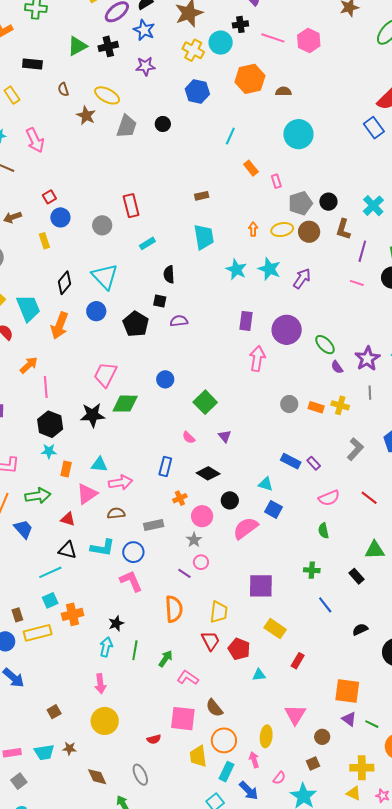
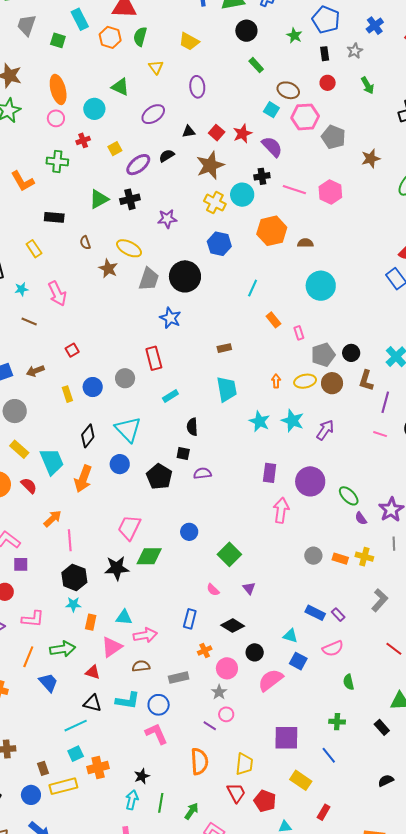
blue star: (144, 30) -> (170, 318), moved
black circle: (163, 124) -> (185, 276), size x2.0
blue circle: (60, 217) -> (93, 387), moved
pink semicircle: (329, 498) -> (333, 648), moved
blue line: (325, 605) -> (329, 755), moved

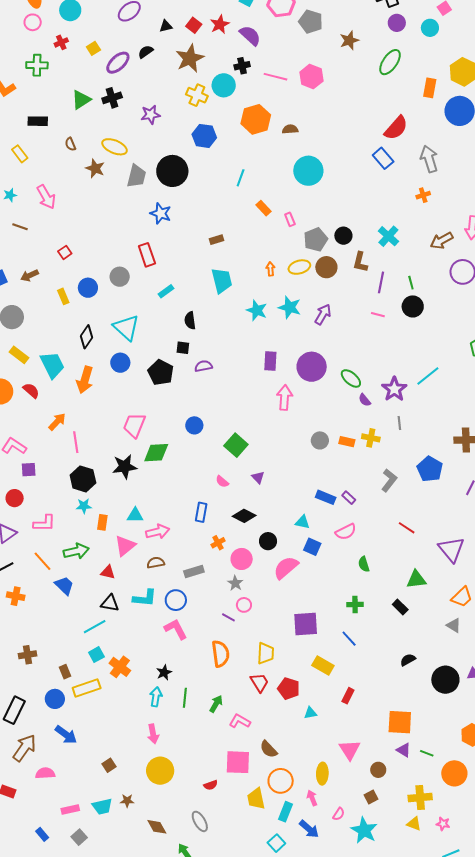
orange line: (28, 657) -> (43, 561), turned -60
orange cross: (98, 767) -> (120, 667), turned -35

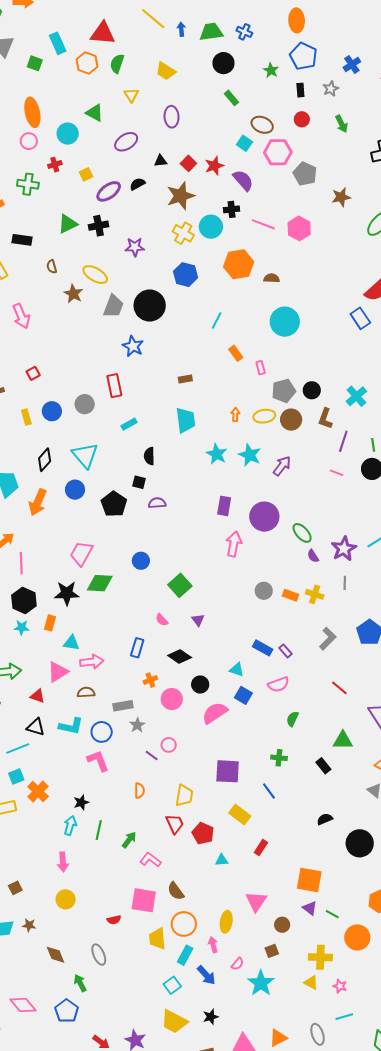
orange rectangle: (102, 522) -> (50, 623), moved
green semicircle: (364, 564) -> (292, 719), turned 35
gray star: (235, 583) -> (137, 725), moved
orange semicircle: (221, 654) -> (139, 791), size x0.6
yellow circle: (160, 771) -> (66, 899), size x0.7

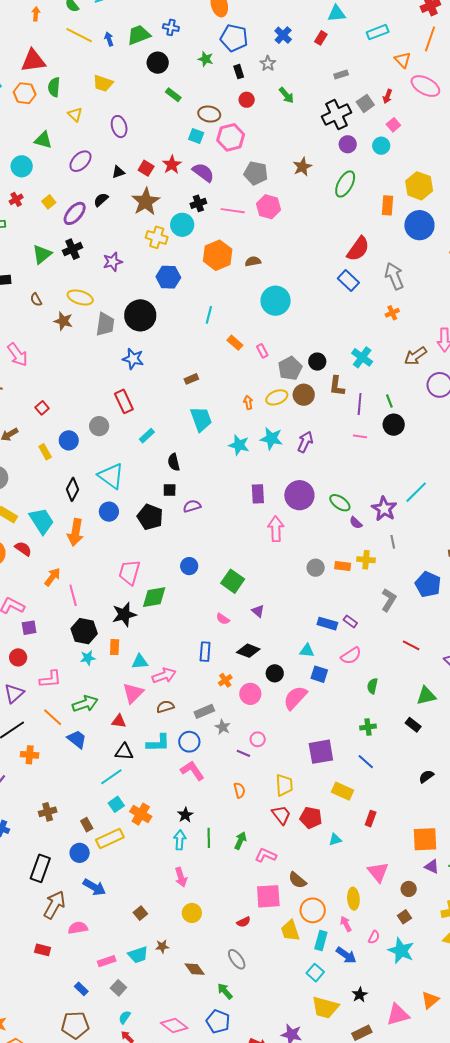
gray pentagon: (305, 174) -> (256, 173), moved

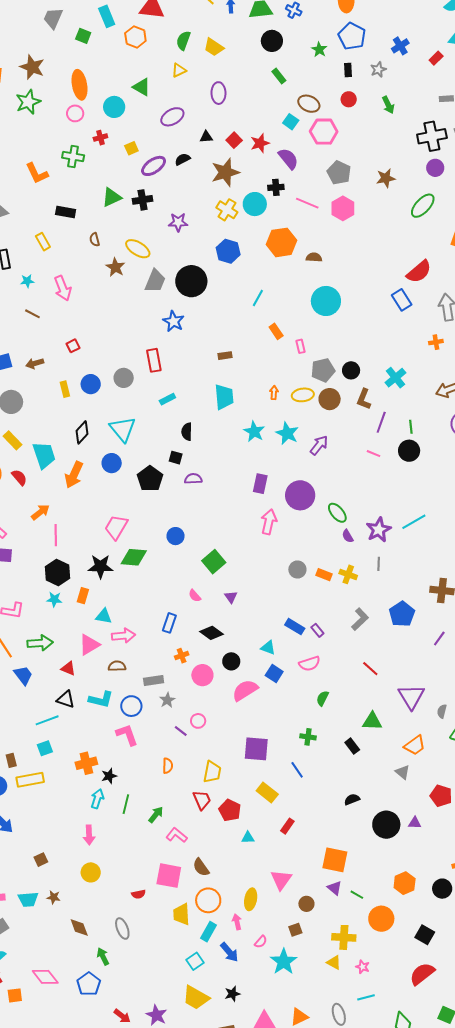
green semicircle: (54, 87) -> (183, 41), moved
yellow triangle: (75, 114) -> (179, 70), turned 35
orange cross: (141, 814) -> (86, 763), moved, turned 30

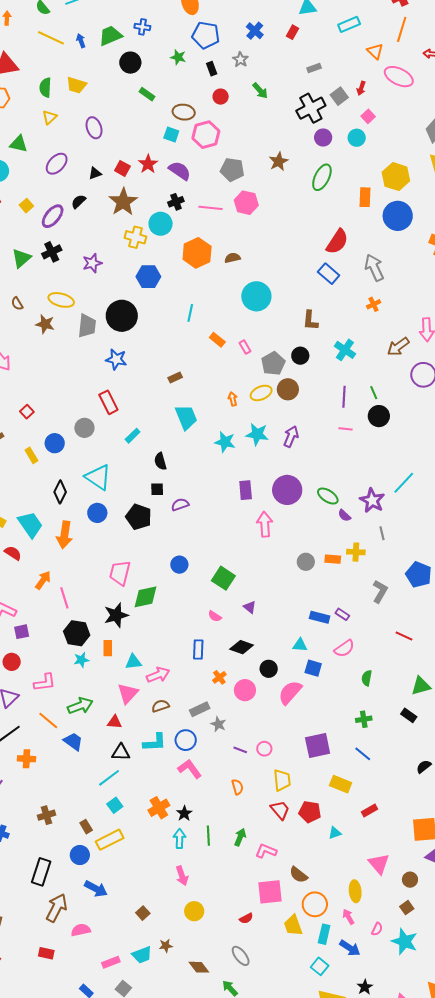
brown L-shape: (364, 399) -> (310, 320), moved
pink circle: (198, 721) -> (264, 749), moved
red rectangle: (287, 826) -> (370, 811), turned 42

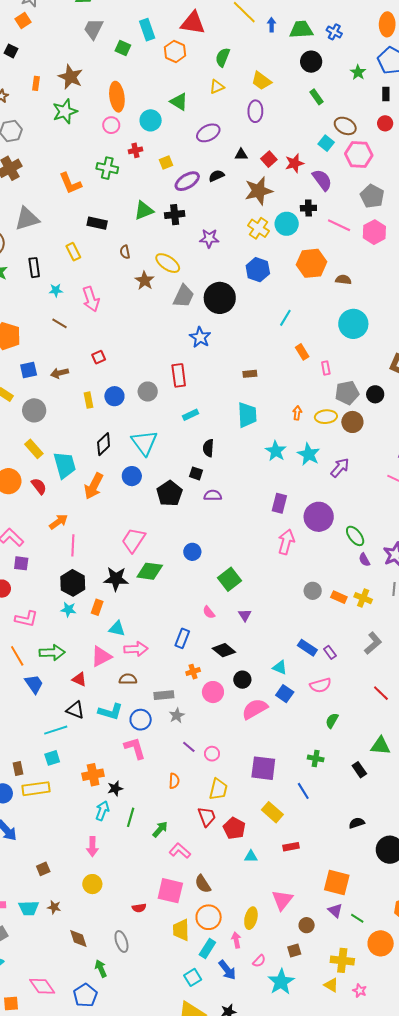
yellow trapezoid: (76, 85) -> (261, 81), moved

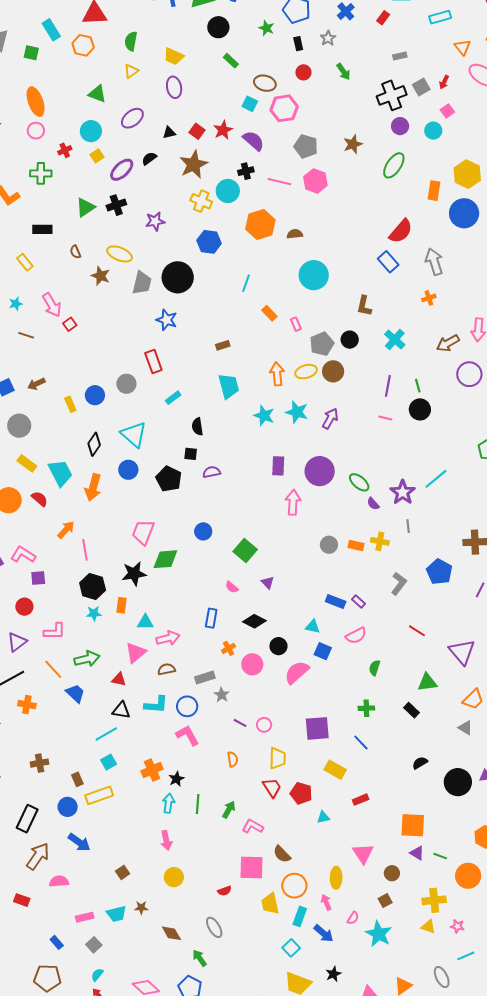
cyan circle: (151, 120) -> (91, 131), moved
red square: (99, 357) -> (70, 324), moved
orange arrow: (297, 413) -> (277, 374), size x1.6

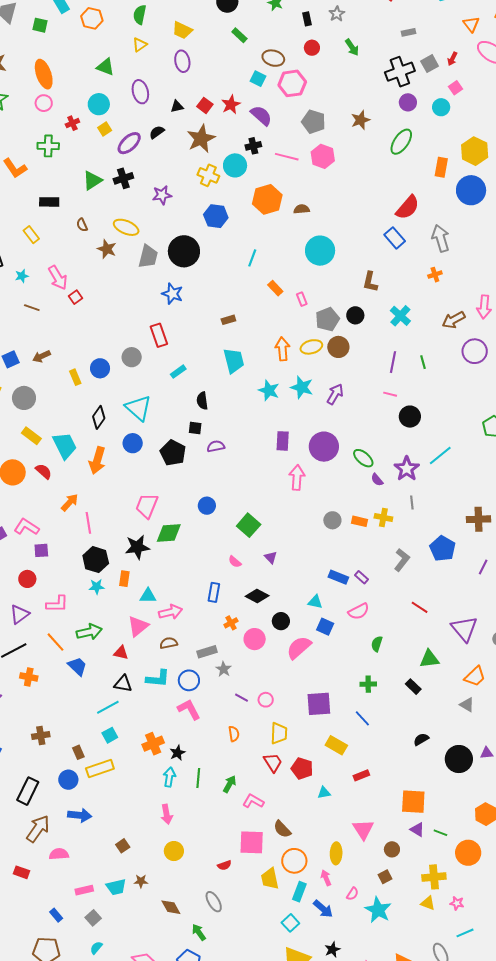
purple ellipse: (132, 118) -> (140, 92), turned -65
black circle: (420, 409) -> (410, 417), moved
blue arrow: (79, 842) -> (80, 815), turned -30

